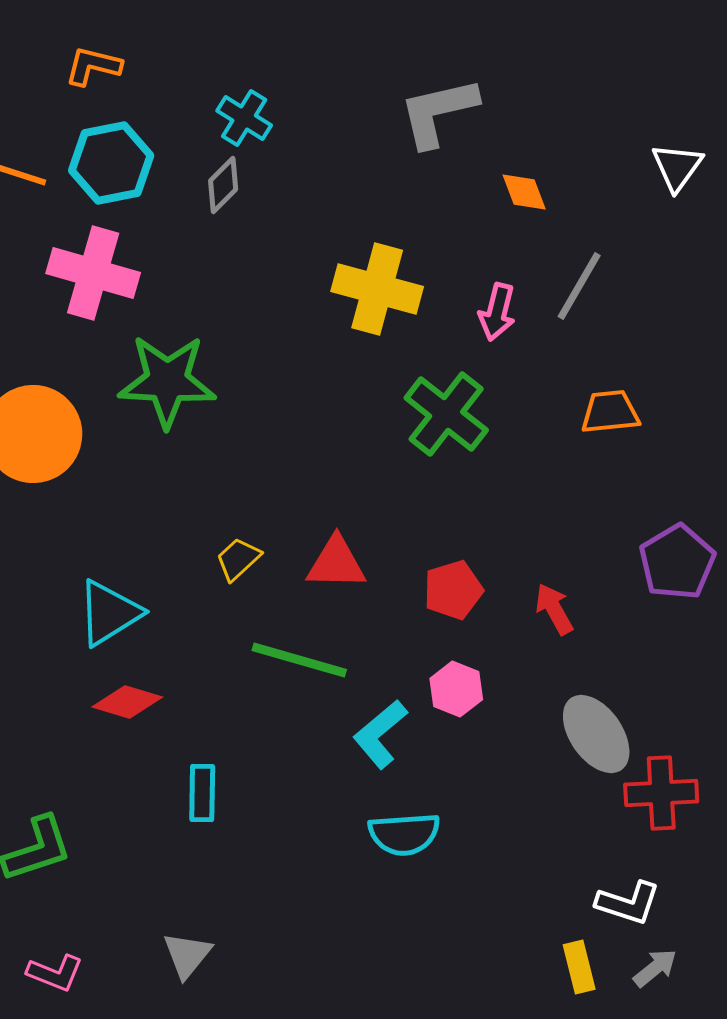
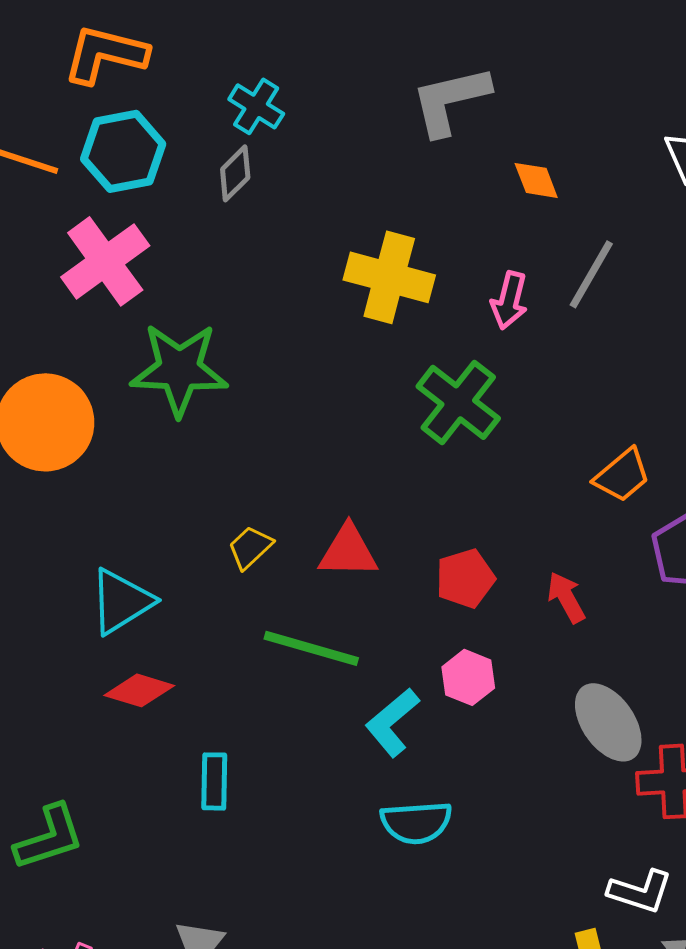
orange L-shape: (93, 66) -> (105, 54), size x1.5
pink cross: (93, 273) -> (105, 261), turned 38
orange trapezoid: (610, 412) -> (622, 475), moved, turned 146

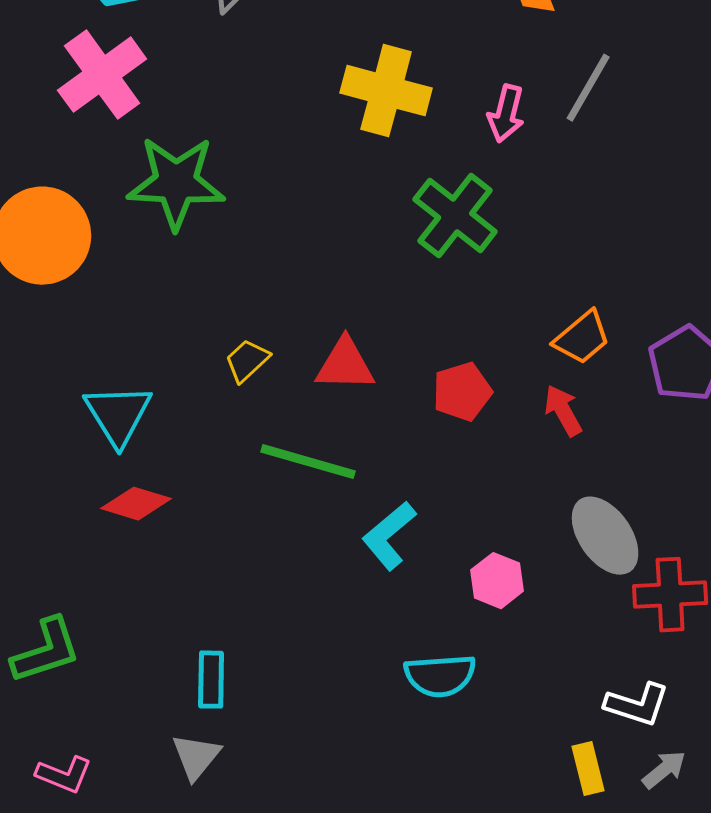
orange trapezoid: (622, 475) -> (582, 338), moved
cyan triangle: (121, 601) -> (118, 415), turned -30
pink hexagon: (468, 677) -> (497, 581), moved
cyan rectangle: (214, 781) -> (211, 680), moved
cyan semicircle: (416, 822) -> (440, 676), moved

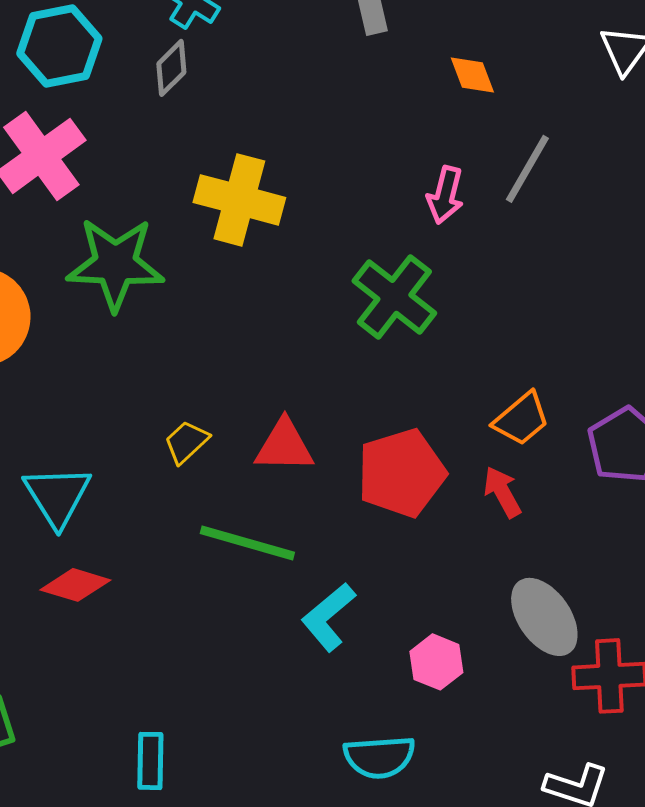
yellow cross: (386, 91) -> (239, 200), moved
red pentagon: (462, 392) -> (401, 473), size x1.5

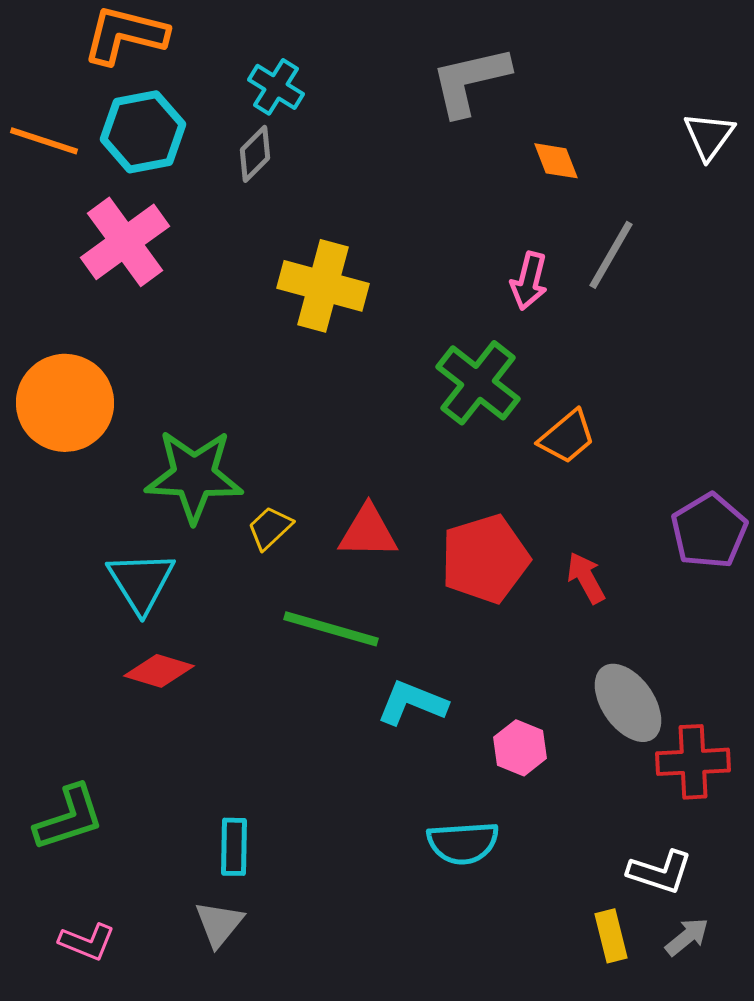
green star: (115, 264) -> (194, 476), moved
orange trapezoid: (521, 419) -> (567, 437), moved
cyan L-shape: (328, 617) -> (412, 703), turned 62

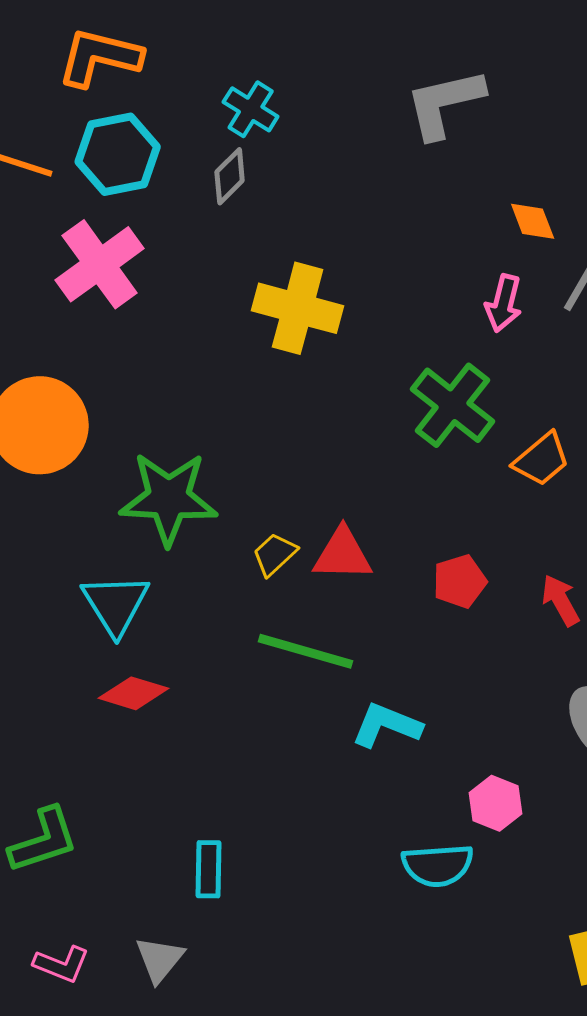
orange diamond: (556, 161) -> (533, 221), moved
yellow trapezoid: (270, 528) -> (275, 554), moved
red pentagon: (485, 559) -> (460, 581), size x0.6
pink hexagon: (520, 748) -> (496, 803), moved
gray triangle: (219, 924) -> (160, 959), moved

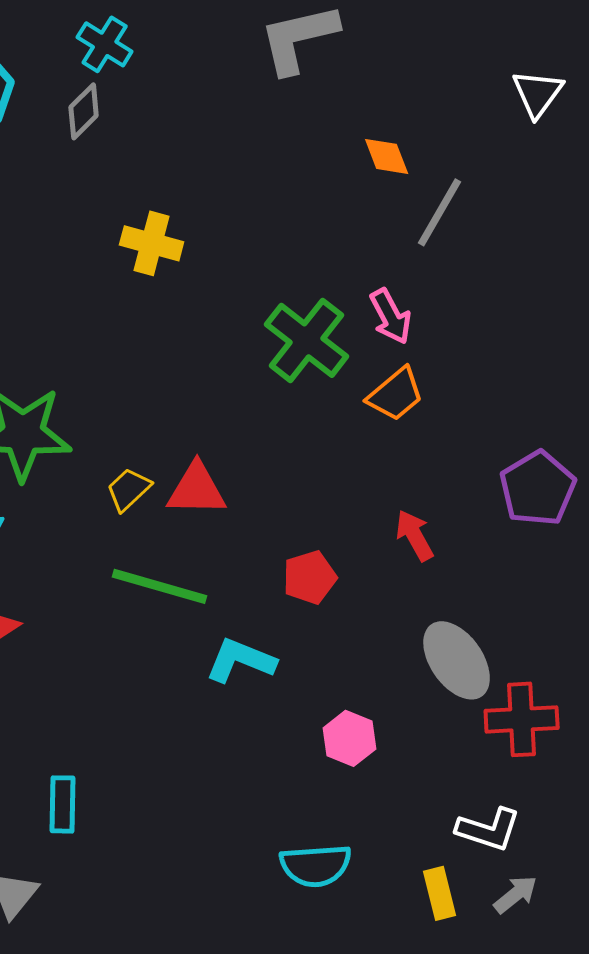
pink arrow: (504, 303) -> (391, 316), moved, turned -42
yellow cross: (298, 308) -> (152, 243), size x0.7
red pentagon: (460, 581) -> (310, 577), moved
cyan semicircle: (438, 865) -> (316, 865), moved

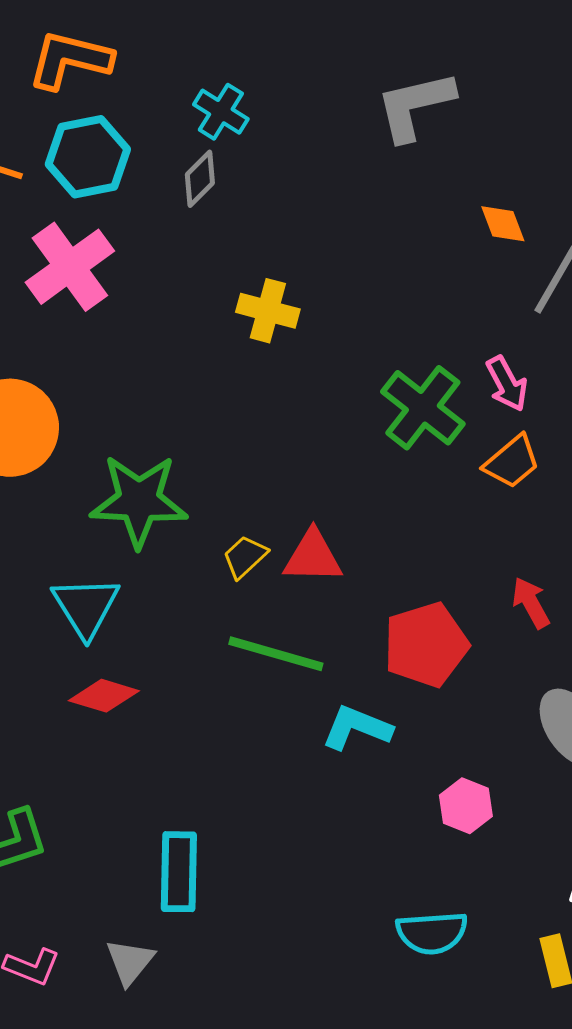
red pentagon: (310, 577) -> (426, 645), size x1.6
cyan rectangle: (63, 804) -> (179, 872), size x1.4

